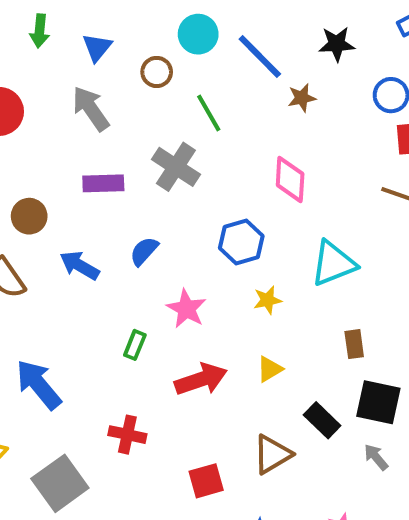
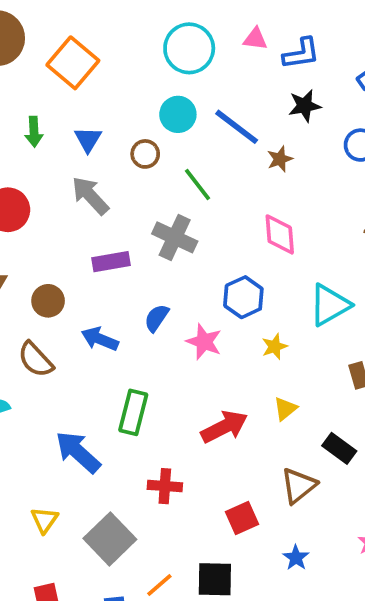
pink star: (186, 309) -> (204, 342), moved
green rectangle: (135, 345) -> (133, 412), moved, size x1.6

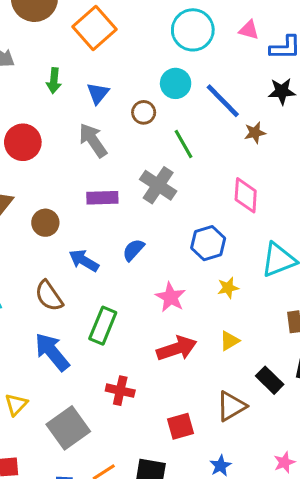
pink star: (204, 342) -> (171, 297), moved
brown semicircle: (36, 360) -> (49, 296), moved

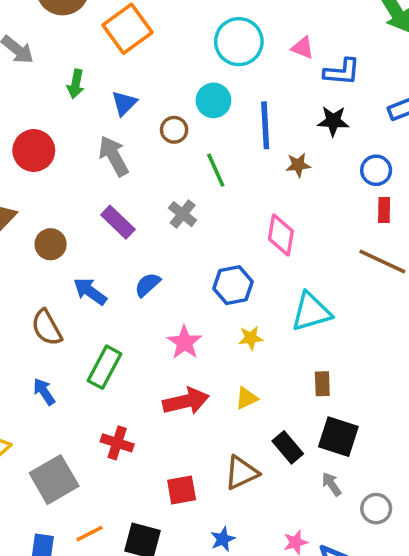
blue line: (223, 101) -> (265, 125), turned 36
gray cross: (158, 185) -> (183, 214), size x0.7
purple rectangle: (102, 198) -> (118, 222), turned 40
blue arrow: (52, 352) -> (44, 392), size x0.6

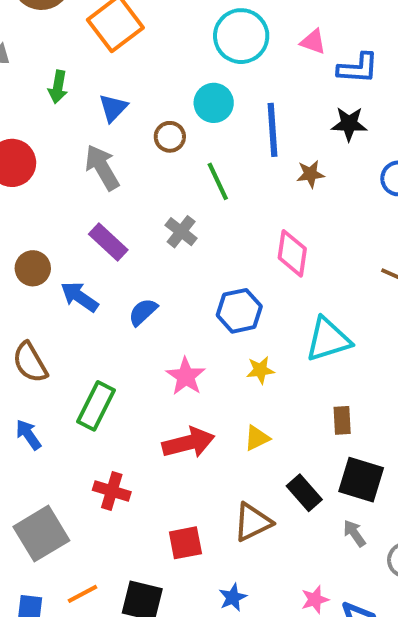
blue arrow: (90, 291) -> (79, 297), moved

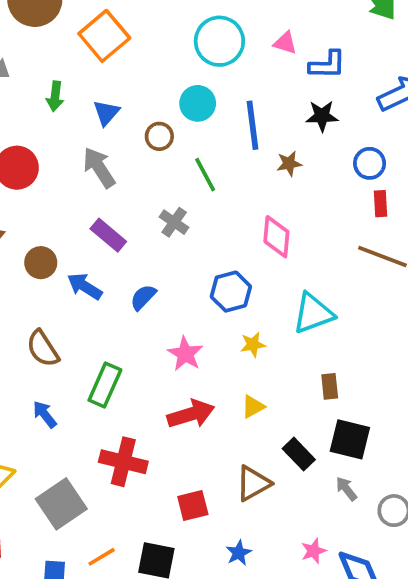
red cross: (112, 491) -> (123, 462), size x1.4

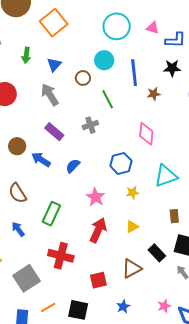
gray cross: (174, 222) -> (90, 125), turned 35
red arrow: (191, 414) -> (98, 230), turned -50

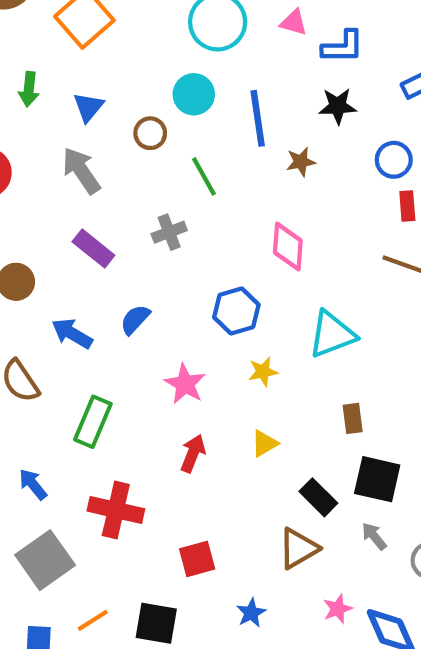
blue arrow: (41, 159) -> (72, 333), moved
blue arrow: (18, 229) -> (33, 484), moved
red arrow: (98, 230) -> (193, 453), size x0.7
brown triangle: (132, 269) -> (298, 548), moved

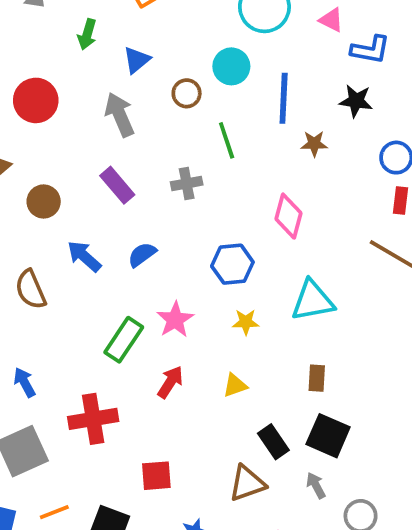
green rectangle: (93, 422) -> (124, 340), moved
red cross: (116, 510) -> (93, 419), turned -33

